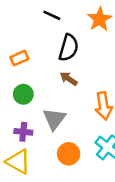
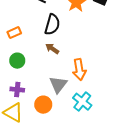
gray triangle: (54, 119) -> (58, 85), moved
orange circle: (69, 154) -> (43, 105), moved

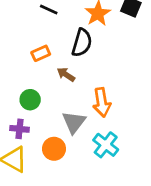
black semicircle: (52, 25) -> (82, 43), moved
orange rectangle: (14, 33) -> (41, 53), moved
green circle: (17, 61) -> (30, 100), moved

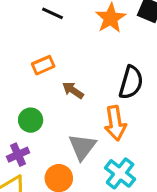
black semicircle: (82, 43) -> (131, 82), moved
purple cross: (20, 129) -> (18, 155), turned -30

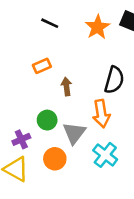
brown arrow: (73, 90) -> (66, 86), turned 48
green circle: (31, 120) -> (47, 120), moved

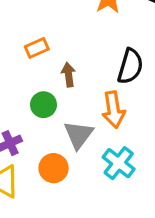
green circle: (47, 120) -> (43, 105), moved

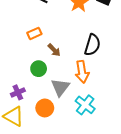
brown arrow: (69, 75) -> (54, 50), turned 144

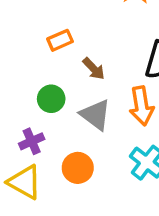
green circle: (39, 69) -> (51, 99), moved
gray triangle: (60, 87) -> (95, 115), moved, turned -30

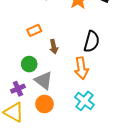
brown arrow: (94, 69) -> (54, 47), turned 32
gray triangle: (95, 115) -> (43, 80), moved

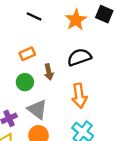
black semicircle: (92, 42) -> (79, 57), moved, turned -125
green circle: (29, 64) -> (25, 82), moved

